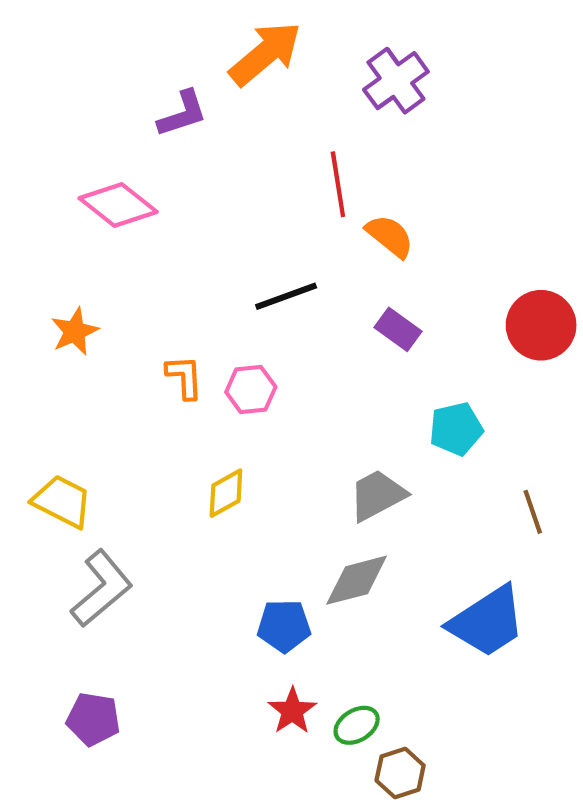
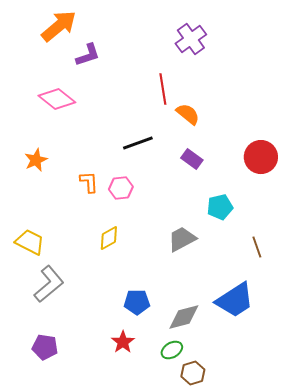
orange arrow: (265, 54) -> (59, 26), moved
gray diamond: (357, 580) -> (184, 317), moved
red star: (292, 711) -> (123, 342), moved

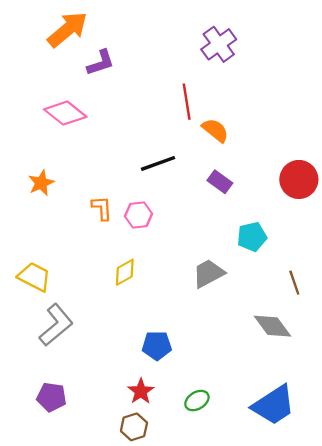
blue trapezoid: (235, 300) -> (274, 405), moved
gray diamond: (184, 317) -> (273, 326), moved, turned 68
brown hexagon: (193, 373) -> (134, 427), moved

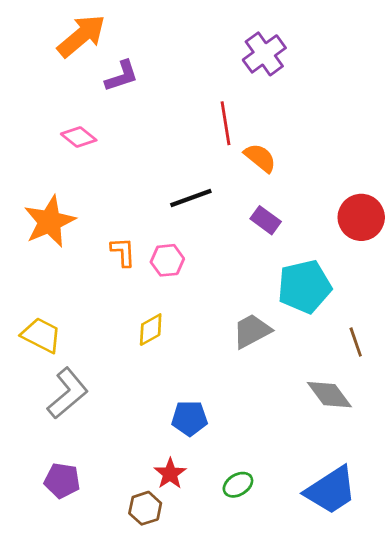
pink diamond: (65, 113) -> (79, 137), size x0.7
orange star: (41, 183) -> (50, 222), size x1.6
cyan pentagon: (252, 237) -> (304, 287), size x1.5
brown hexagon: (134, 427) -> (145, 508), moved

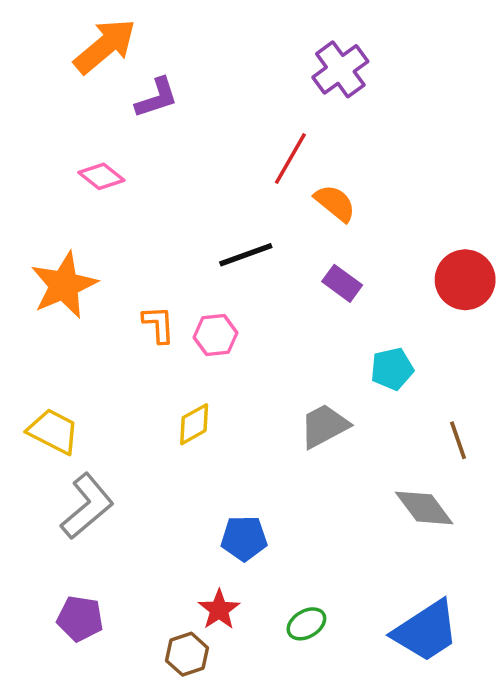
red line: (225, 123) -> (290, 159), turned 39
cyan pentagon: (304, 287) -> (392, 369), size x0.6

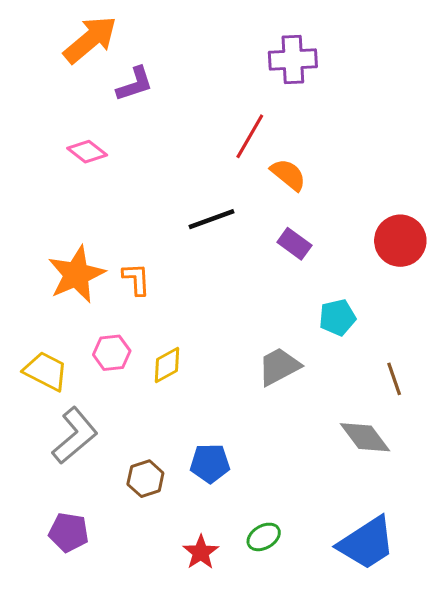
purple cross: (340, 69) -> (293, 60), turned 33
orange star: (64, 285) -> (76, 274), moved
pink hexagon: (216, 335) -> (112, 353), moved
red star: (219, 610) -> (201, 552), moved
brown hexagon: (187, 654) -> (145, 479), moved

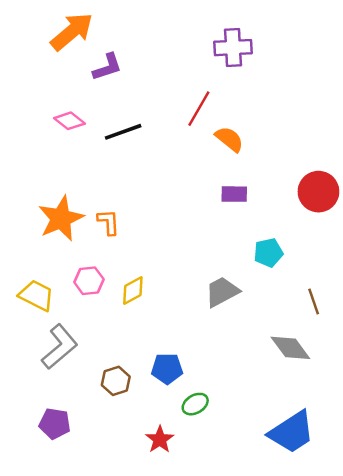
black line: (211, 219) -> (123, 132), moved
purple rectangle: (294, 244) -> (234, 194), turned -35
green ellipse: (264, 537) -> (195, 404), moved

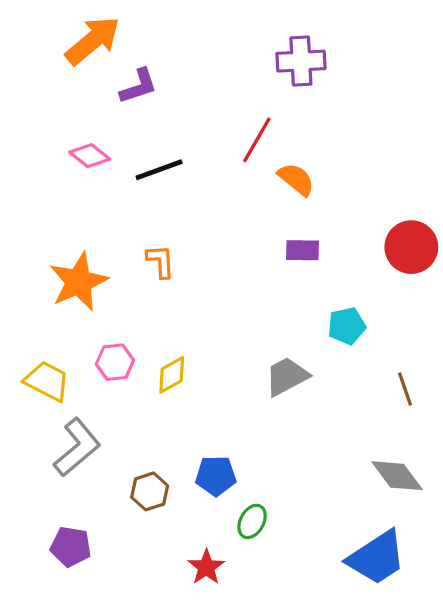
orange L-shape: (108, 222) -> (161, 261), moved
gray diamond: (290, 348) -> (397, 476), moved
green ellipse: (195, 404) -> (252, 521), turned -30

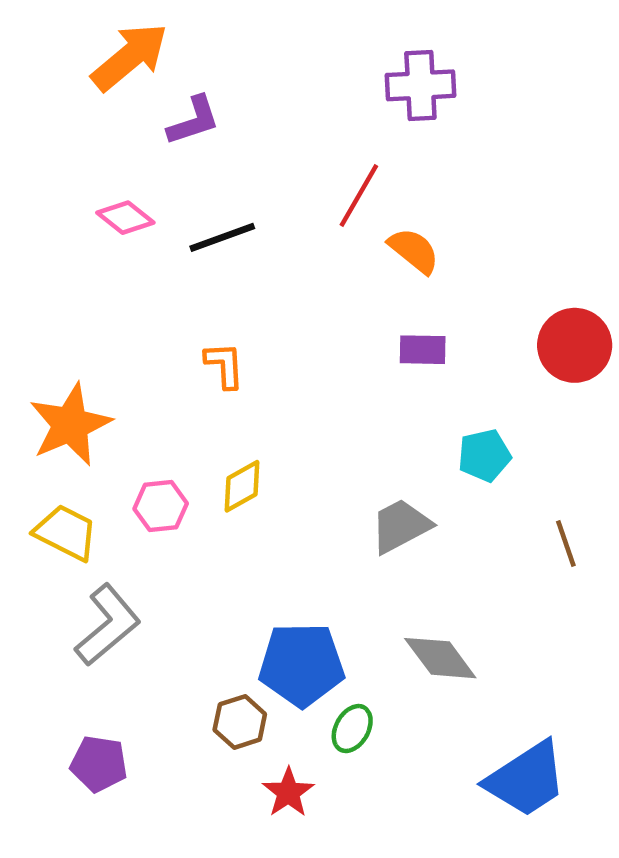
orange star: (79, 282) -> (70, 425), moved
yellow diamond: (172, 375) -> (242, 486), moved
blue pentagon: (216, 476) -> (302, 665), size x1.5
gray diamond: (397, 476) -> (440, 658), moved
brown hexagon: (150, 491) -> (240, 722), moved

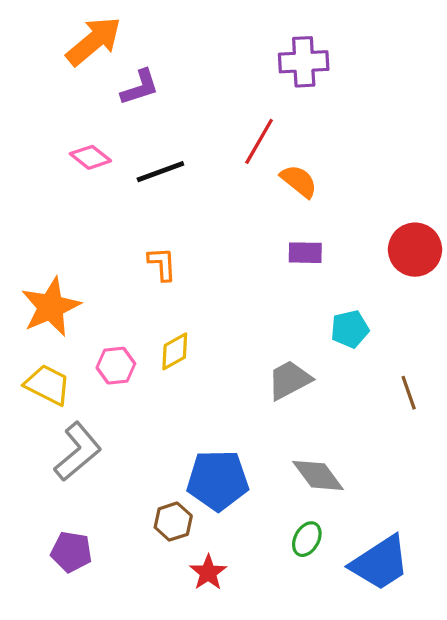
green ellipse: (352, 729) -> (307, 539), moved

